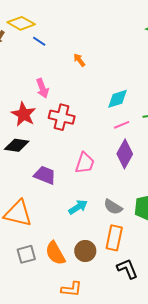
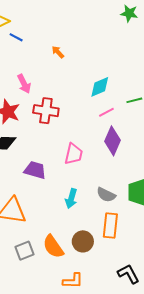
cyan arrow: (78, 207) -> (71, 198), turned 144
black L-shape: (127, 269) -> (128, 274), moved

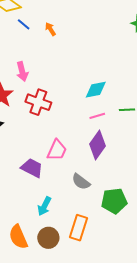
orange arrow: (58, 52) -> (50, 29), moved
purple trapezoid: (35, 170) -> (32, 168), moved
gray semicircle: (106, 195) -> (81, 182), moved
cyan arrow: (71, 198) -> (44, 206), moved

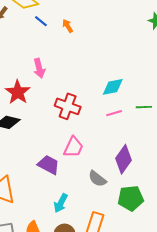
red cross: (38, 102) -> (68, 106), moved
purple diamond: (97, 145) -> (123, 159), moved

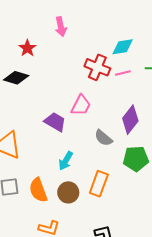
pink arrow: (39, 68) -> (61, 27), moved
red star: (18, 92) -> (27, 48), size x0.7
red cross: (68, 106) -> (97, 67), moved

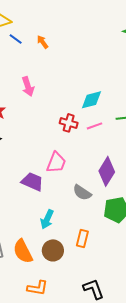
red cross: (97, 67) -> (69, 123), size x0.7
orange rectangle: (99, 184) -> (82, 239), size x0.7

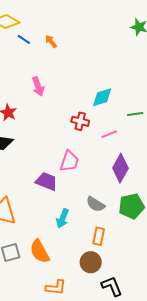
pink line: (94, 126) -> (109, 134), moved
gray semicircle: (82, 193) -> (96, 204), moved
brown circle: (53, 250) -> (91, 262), moved

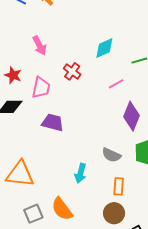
red cross: (80, 121) -> (72, 71), moved, turned 30
pink trapezoid: (69, 161) -> (41, 88), moved
purple trapezoid: (46, 181) -> (53, 122), moved

